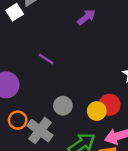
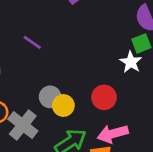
yellow circle: (97, 111) -> (63, 105), moved

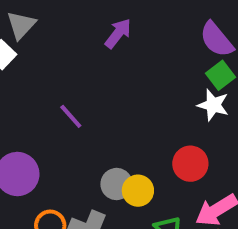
purple line: (32, 42) -> (71, 116), turned 30

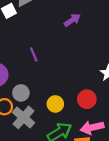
gray circle: (117, 184) -> (21, 93), moved

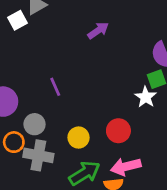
purple line: (34, 54) -> (55, 87), moved
gray cross: (24, 117) -> (38, 155), turned -30

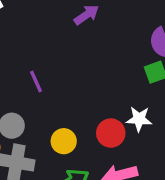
white star: (146, 97) -> (139, 119), moved, turned -30

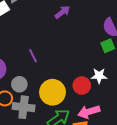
yellow circle: (64, 141) -> (52, 92), size x1.6

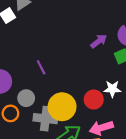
purple arrow: (62, 12) -> (99, 41), moved
gray cross: (24, 107) -> (45, 119), moved

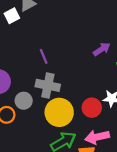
purple line: (41, 67) -> (44, 56), moved
gray cross: (45, 119) -> (48, 85), moved

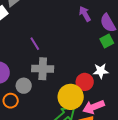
purple arrow: (102, 49) -> (85, 14), moved, turned -77
yellow circle: (59, 112) -> (71, 97), moved

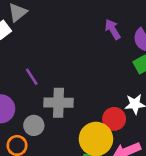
purple line: (35, 44) -> (32, 77), moved

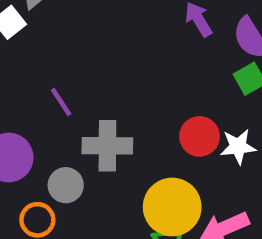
red circle: (114, 119) -> (199, 136), moved

